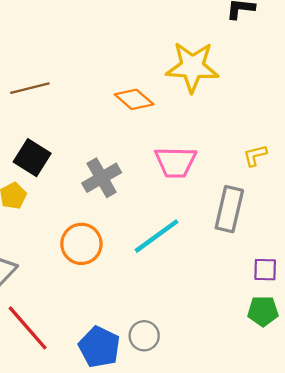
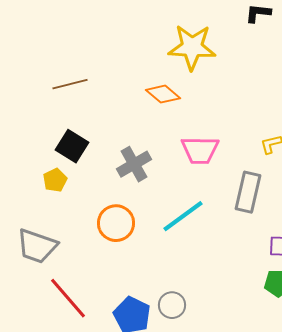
yellow star: (192, 67) -> (192, 47), moved

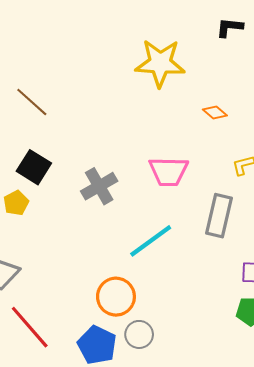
brown line: (70, 84) -> (32, 102), turned 56
orange diamond: (163, 94) -> (215, 113), moved, size x0.7
orange circle: (116, 223) -> (116, 297), moved

